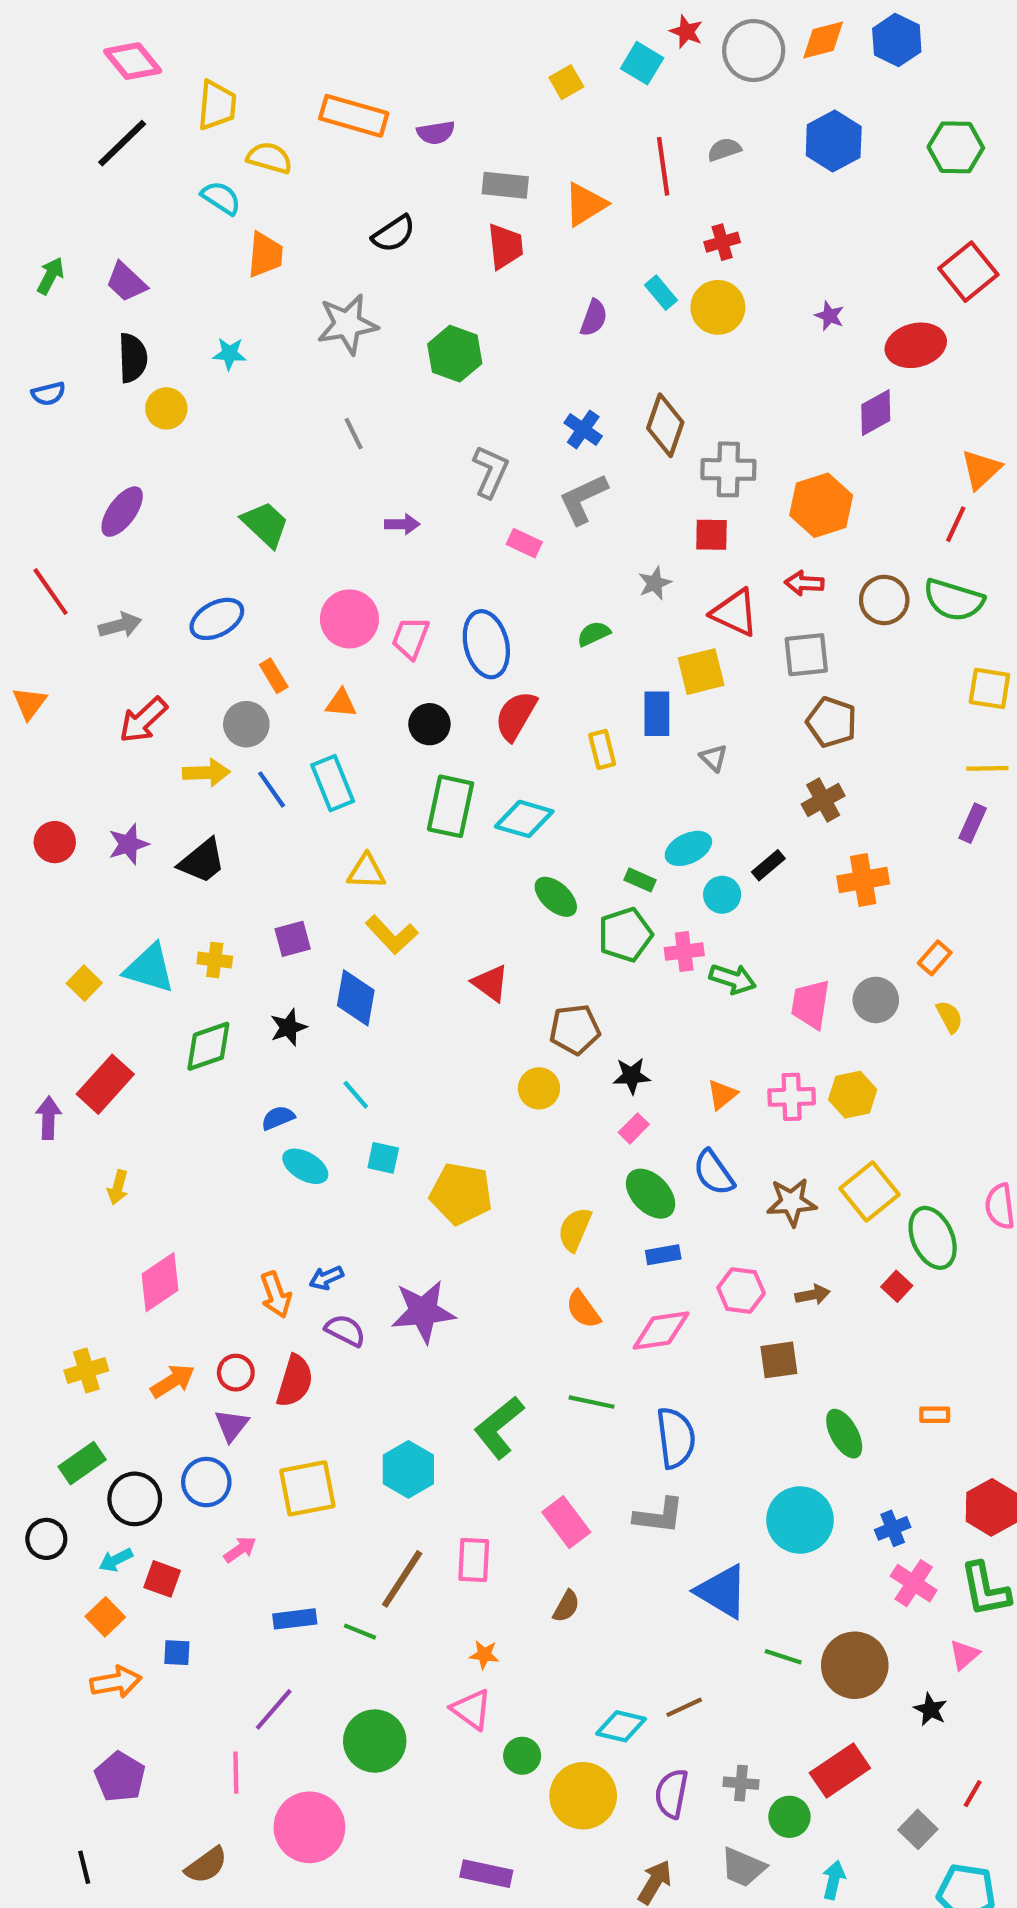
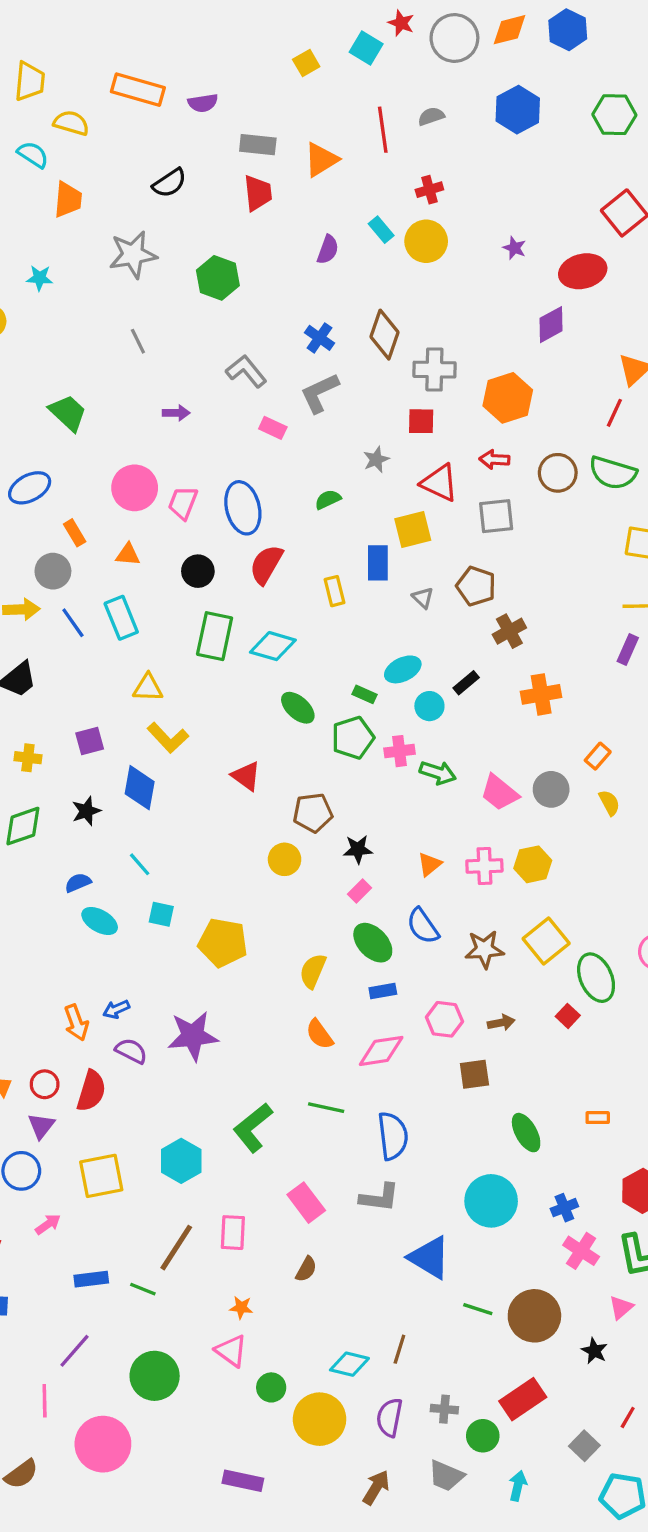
gray L-shape: (491, 472) -> (246, 371), turned -63
brown pentagon: (832, 722) -> (476, 586), moved
pink trapezoid: (811, 1004) -> (499, 793), turned -60
brown line: (684, 1707) -> (399, 1349), turned -48

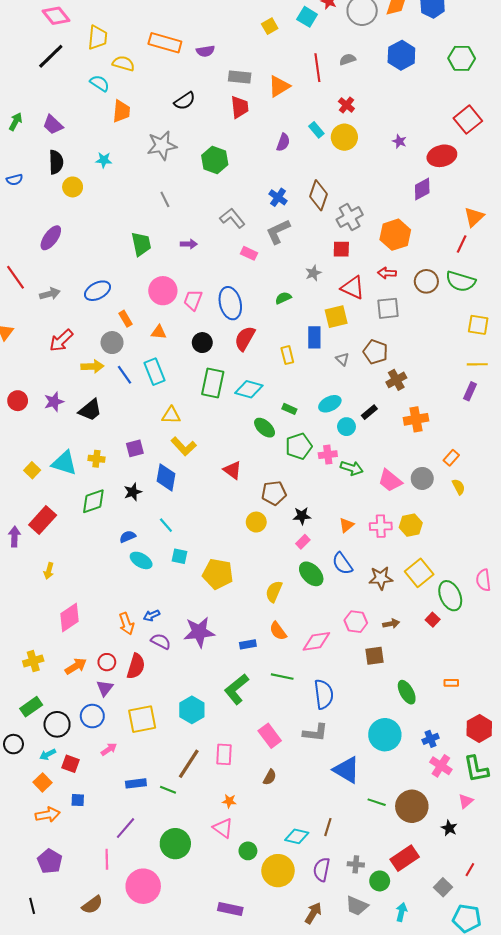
red cross: (429, 190) -> (346, 105), turned -35
gray cross: (434, 370) -> (350, 217), turned -30
green trapezoid: (68, 413) -> (141, 244), moved, turned 35
green rectangle: (364, 694) -> (289, 409), moved
blue rectangle: (383, 991) -> (248, 644), moved

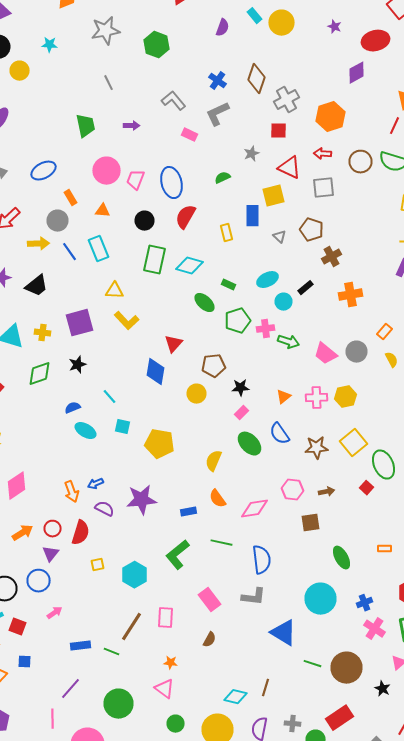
purple square: (135, 448) -> (80, 323), size x1.6
red triangle: (232, 470) -> (174, 344), turned 36
blue diamond: (166, 477) -> (156, 372), moved
yellow square: (142, 719) -> (98, 565), moved, size x0.5
green circle: (248, 851) -> (176, 724), moved

